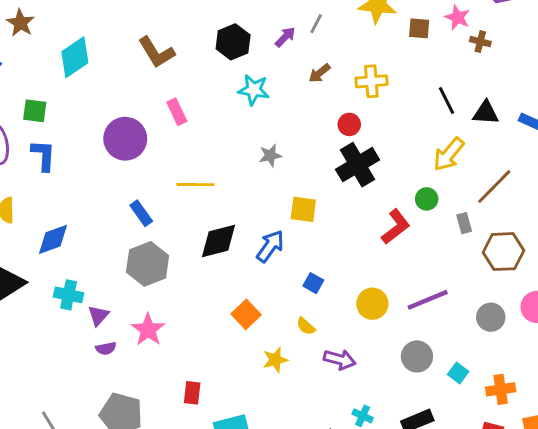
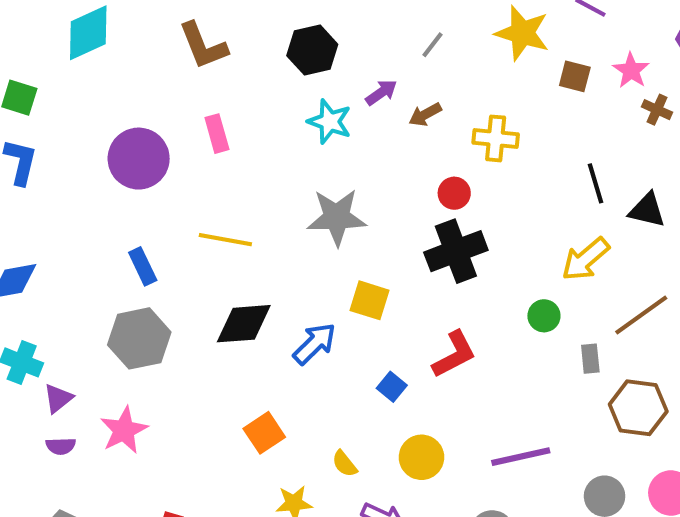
purple arrow: (285, 37) -> (381, 92), moved
gray star: (270, 155) -> (337, 217), size x1.8
red L-shape: (396, 227) -> (454, 354), moved
blue square: (313, 283) -> (392, 387), moved
yellow circle: (372, 304) -> (421, 457), moved

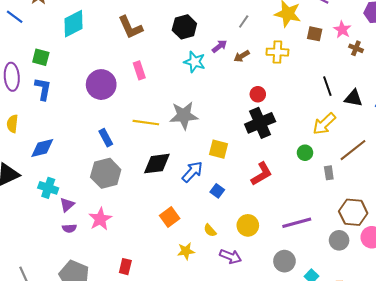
yellow cross: (496, 138) -> (277, 52), moved
gray star: (337, 217) -> (184, 115), moved
blue square: (392, 387) -> (217, 191), moved
brown hexagon: (638, 408) -> (353, 212), moved

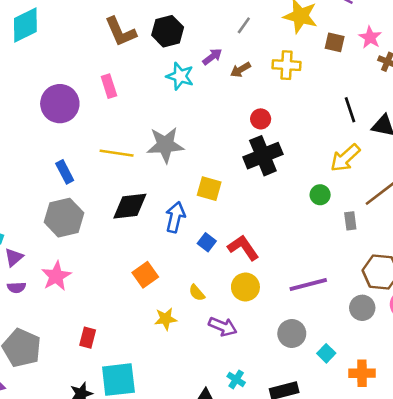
brown L-shape: (130, 27) -> (121, 32), moved
blue arrow: (192, 172) -> (175, 217), turned -30
red L-shape: (262, 174) -> (243, 248), moved, turned -95

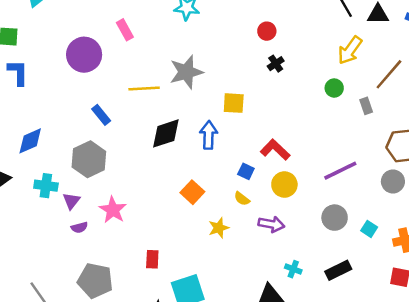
black cross: (263, 156) -> (276, 64), size x0.5
gray hexagon: (64, 218) -> (89, 159), moved
blue square: (207, 242) -> (246, 171), moved

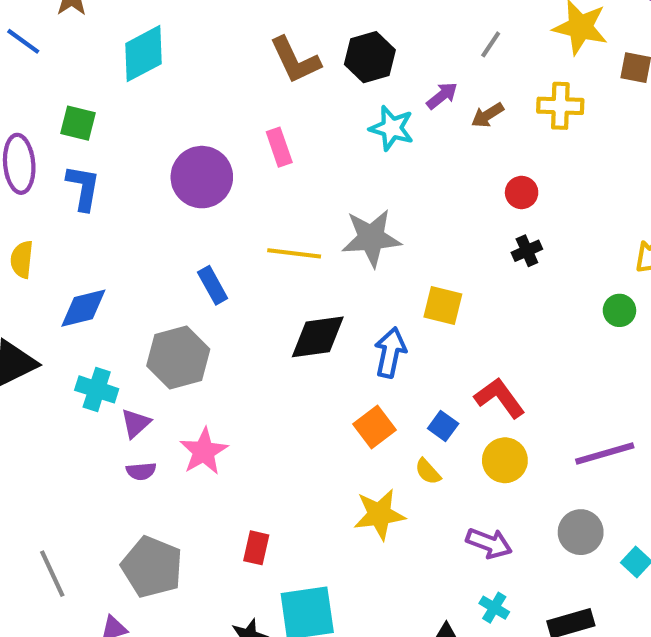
orange square: (192, 192) -> (375, 427), moved
purple arrow: (271, 224) -> (489, 543), moved
yellow star: (219, 228) -> (379, 514), size x1.4

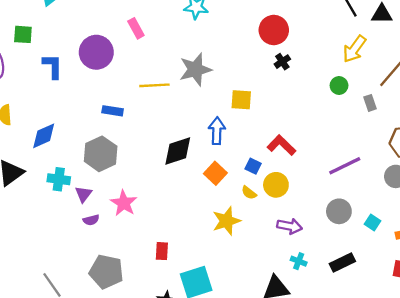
blue L-shape: (83, 188) -> (53, 66), moved
red circle: (522, 192) -> (274, 30), size x1.6
blue rectangle: (213, 285) -> (113, 111), turned -42
black diamond: (318, 337) -> (178, 151), moved
yellow circle: (505, 460) -> (276, 185), moved

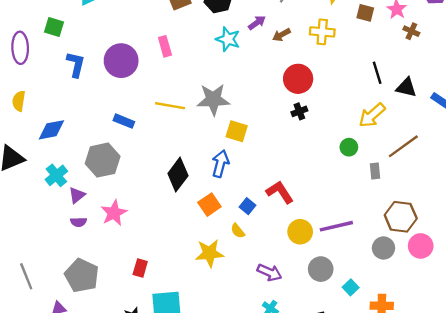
yellow square: (241, 100) -> (237, 131), moved
black diamond: (178, 151) -> (178, 175), turned -48
cyan cross: (59, 179) -> (56, 175), turned 30
yellow circle: (276, 185) -> (300, 232), moved

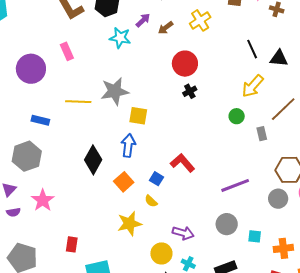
yellow cross: (322, 32) -> (200, 20), turned -30
yellow circle: (300, 232) -> (161, 253), moved
cyan square: (351, 287) -> (255, 236), turned -32

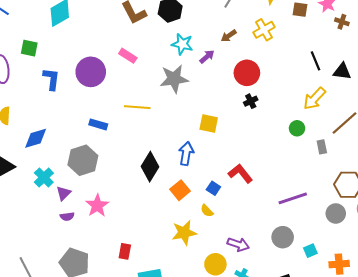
purple arrow: (143, 20) -> (207, 57), moved
pink rectangle: (67, 51) -> (128, 56), turned -36
gray star: (115, 91) -> (174, 79), moved
yellow square: (138, 116) -> (209, 124), moved
cyan square: (255, 236) -> (310, 251), turned -32

